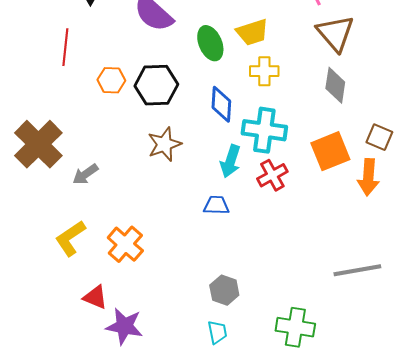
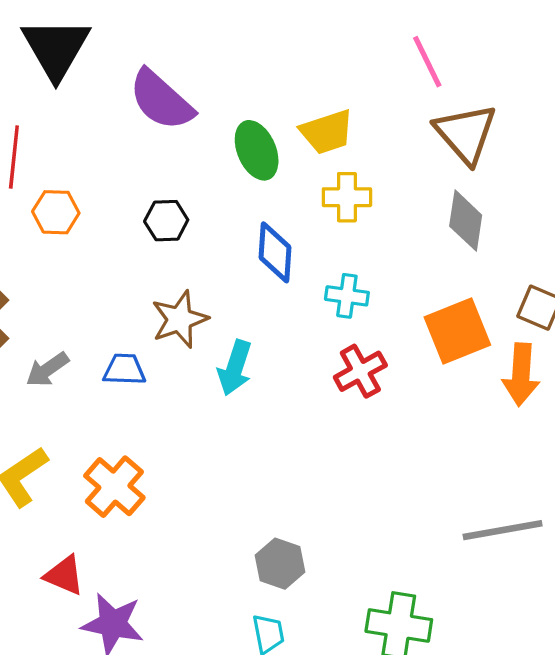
orange hexagon: (111, 80) -> (56, 212), moved
black hexagon: (156, 85) -> (166, 221), size x0.6
cyan cross: (264, 130) -> (347, 296), size x0.6
cyan arrow: (230, 161) -> (235, 368), moved
blue trapezoid: (216, 205) -> (124, 370), moved

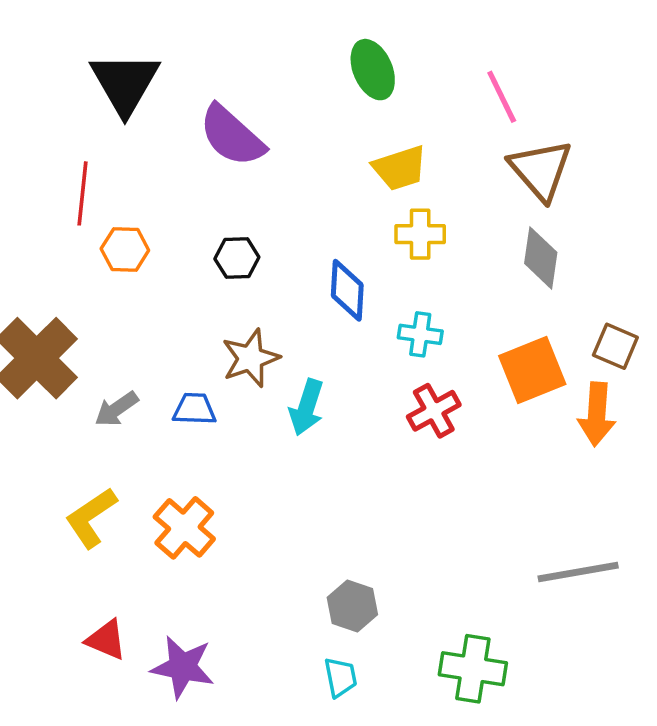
green ellipse: (257, 150) -> (373, 70), moved
red triangle: (64, 575) -> (106, 640), moved

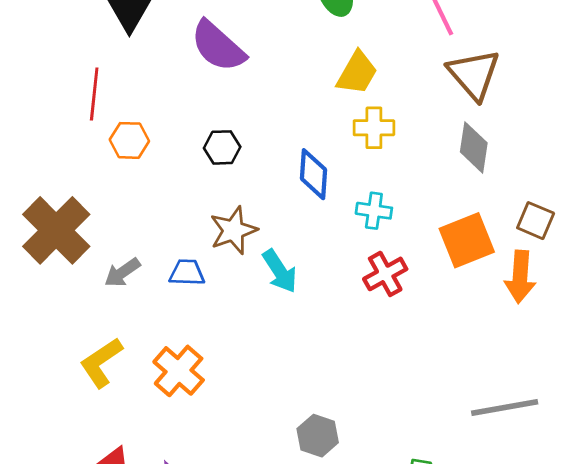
yellow trapezoid: (400, 168) -> (357, 73), turned -42
cyan arrow: (307, 407) -> (280, 271), turned -51

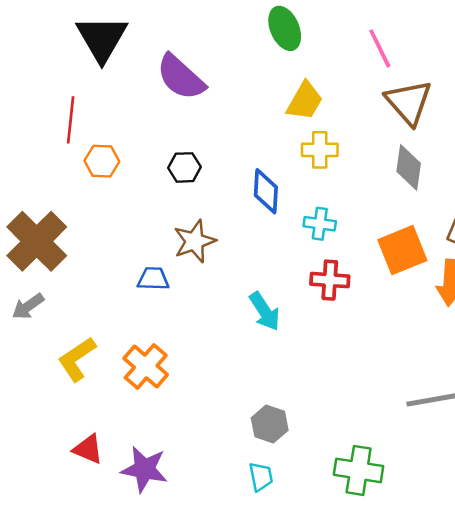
cyan arrow: (280, 271) -> (265, 311), moved
gray arrow: (122, 273) -> (28, 306), moved
red cross: (385, 274) -> (330, 280), turned 33

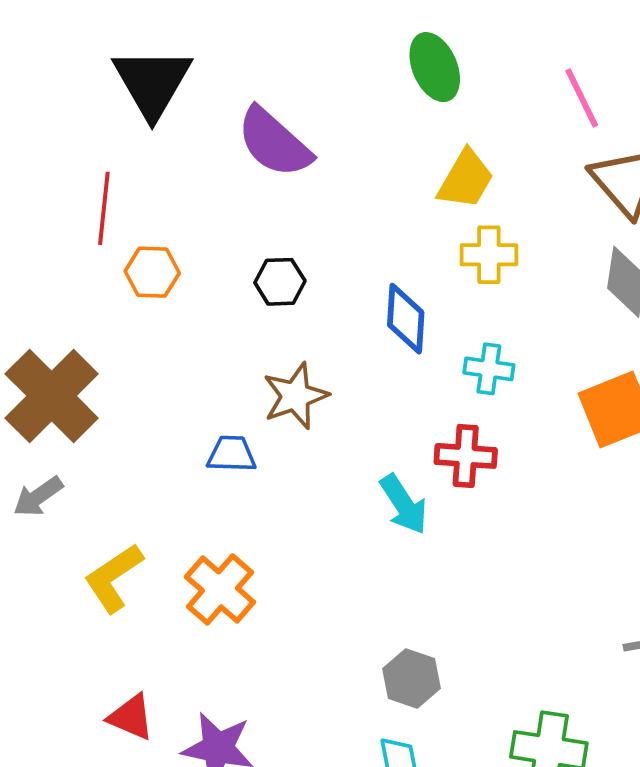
red cross: (330, 280) -> (466, 456), moved

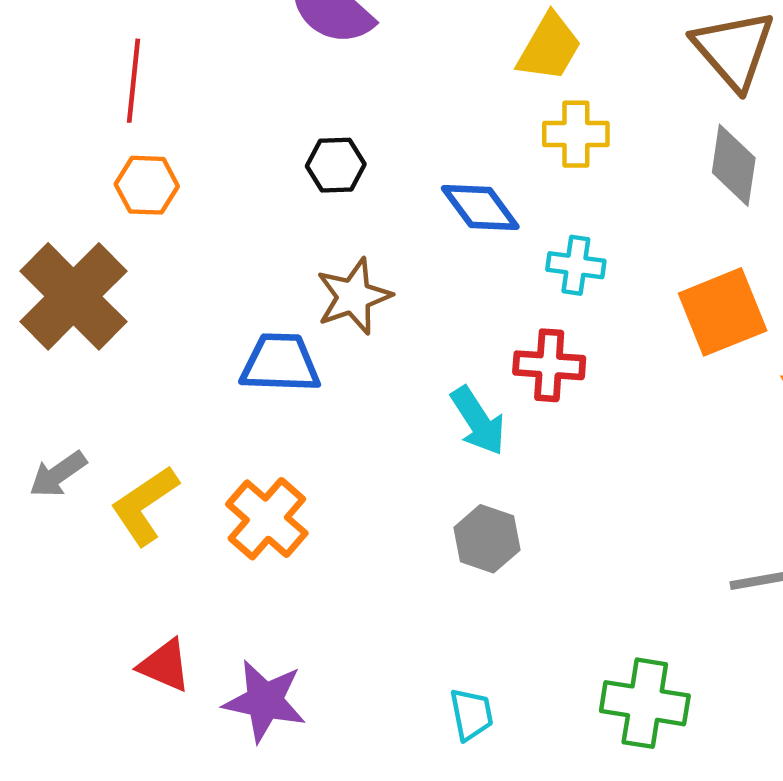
orange hexagon: (152, 272) -> (147, 185), moved
blue diamond: (406, 319) -> (480, 207), turned -40
blue trapezoid: (232, 454) -> (280, 363), size x1.4
gray arrow: (38, 497) -> (58, 474), moved
gray hexagon: (412, 678) -> (487, 539), moved

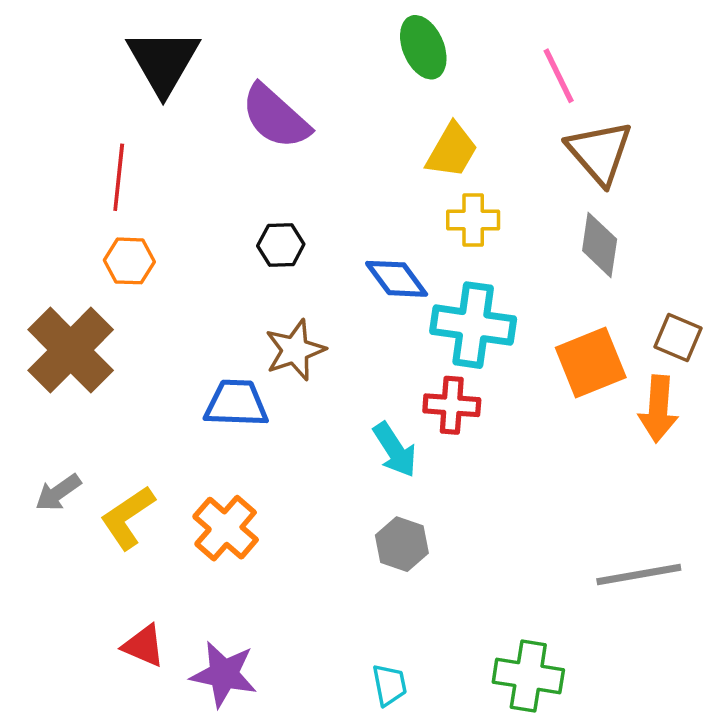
cyan cross: (576, 265) -> (473, 325), size x1.8

